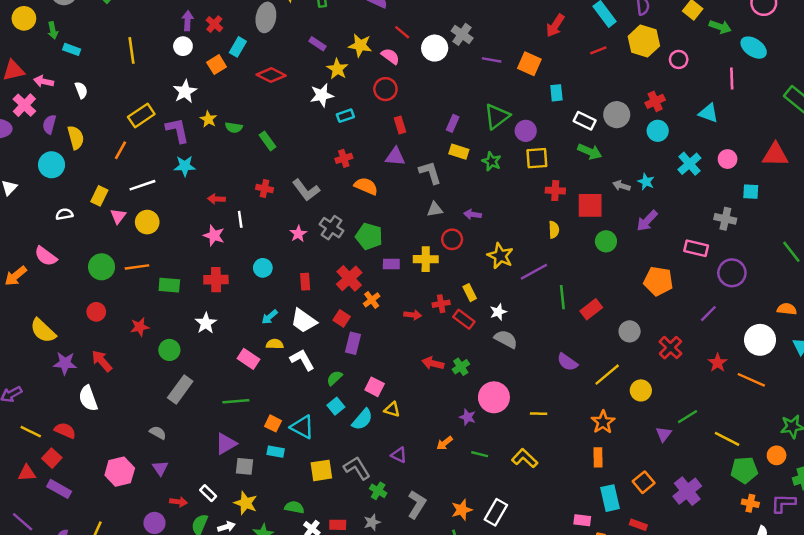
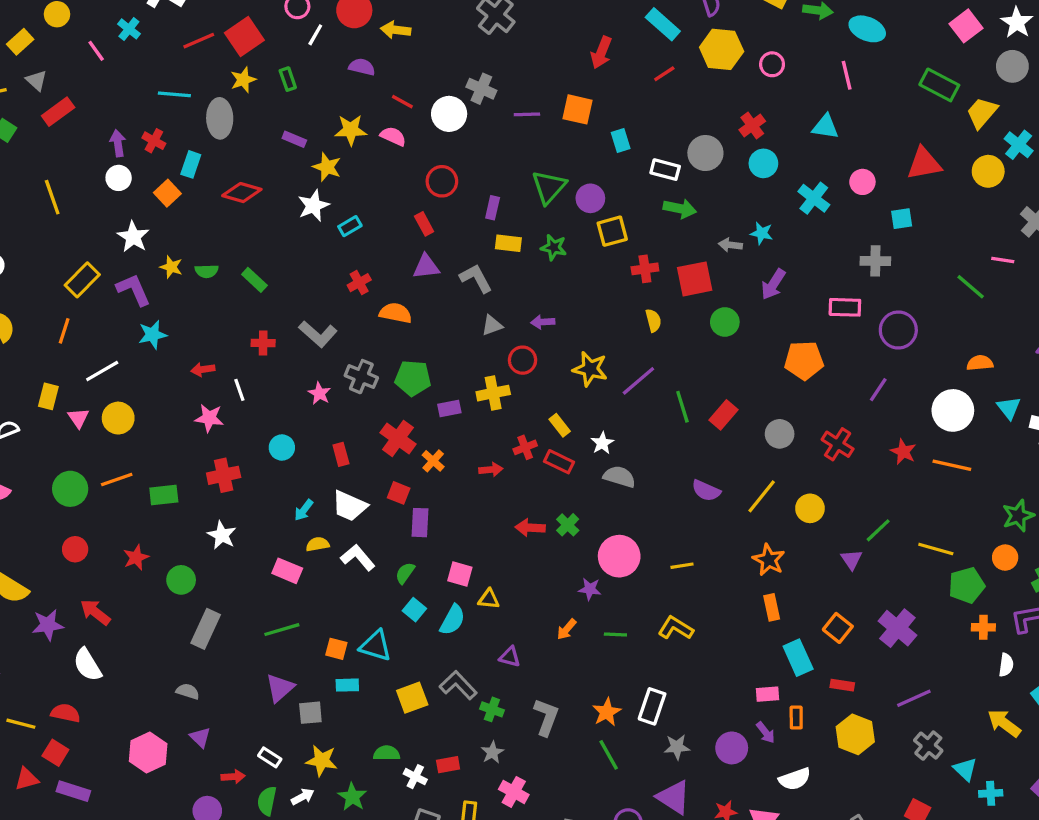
red circle: (385, 89) -> (442, 181), moved

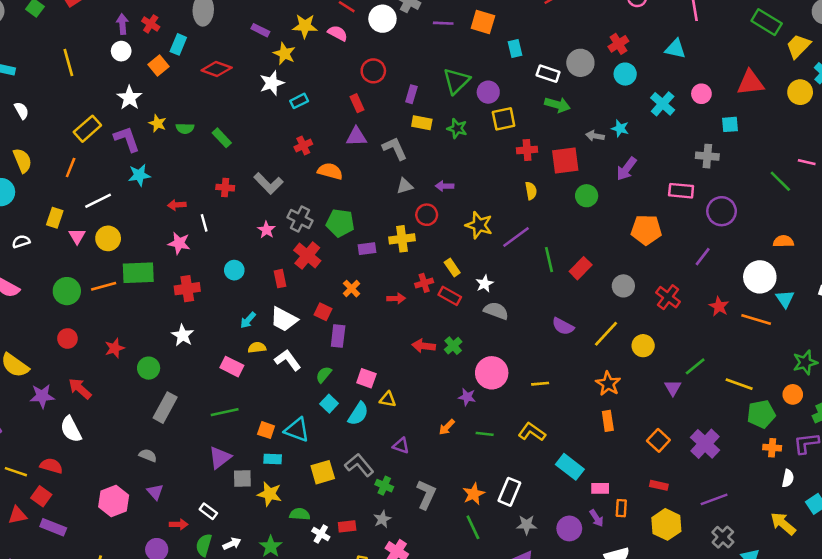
cyan triangle: (1009, 408) -> (785, 299), moved
red cross: (398, 438) -> (307, 255), moved
green rectangle: (164, 495) -> (138, 273), moved, size x1.4
cyan rectangle: (798, 658) -> (570, 467), moved, turned -32
yellow star: (322, 760) -> (270, 494), moved

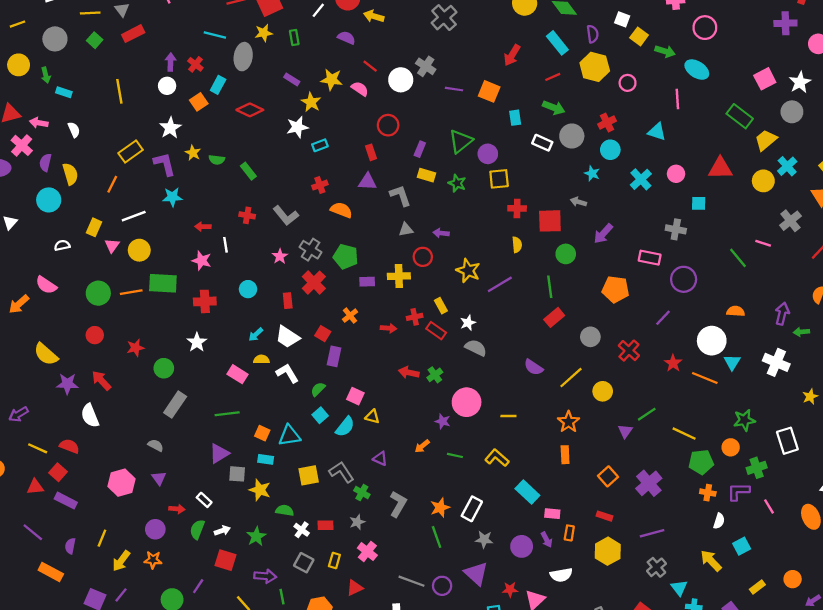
green arrow: (557, 105) -> (554, 108), moved
cyan star: (620, 128) -> (592, 173), moved
green line: (549, 260) -> (550, 287), moved
cyan triangle: (297, 430) -> (289, 436), turned -35

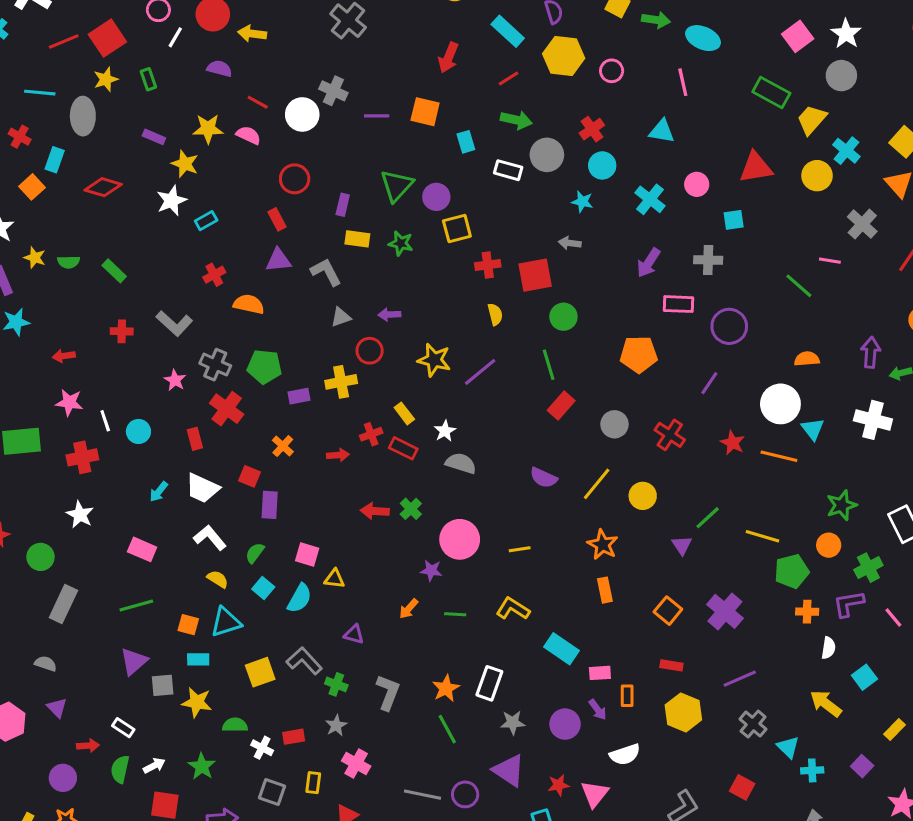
purple arrow: (603, 234) -> (649, 263), moved
white line: (225, 245) -> (105, 421), moved
yellow semicircle: (261, 359) -> (218, 579), moved, turned 42

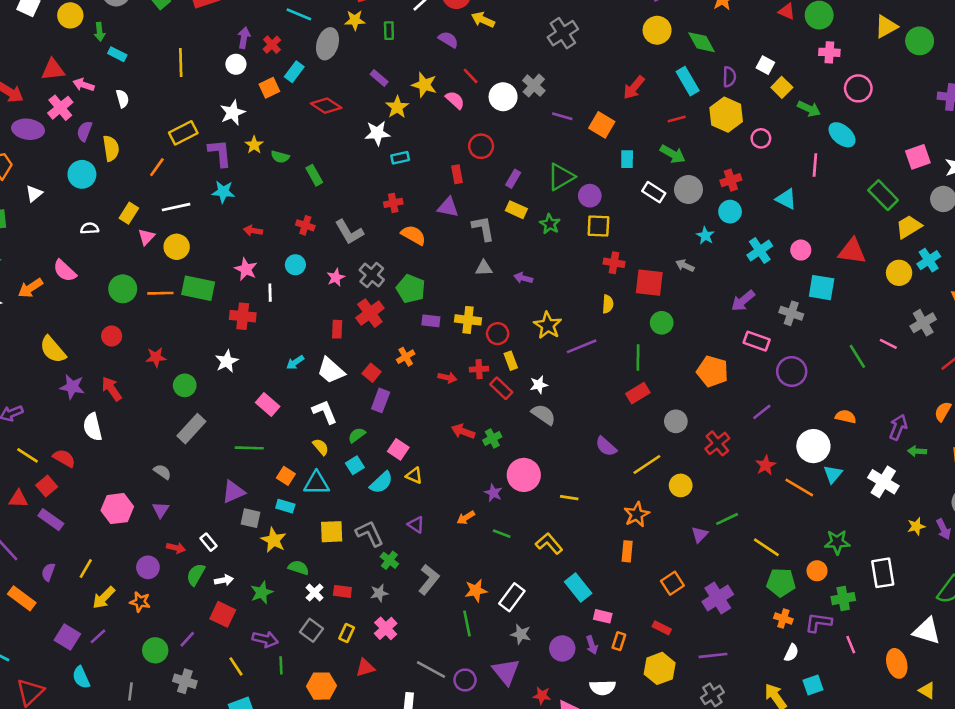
cyan square: (734, 220) -> (822, 288), size x1.5
red circle: (370, 351) -> (498, 334), moved
cyan circle: (138, 432) -> (295, 265), moved

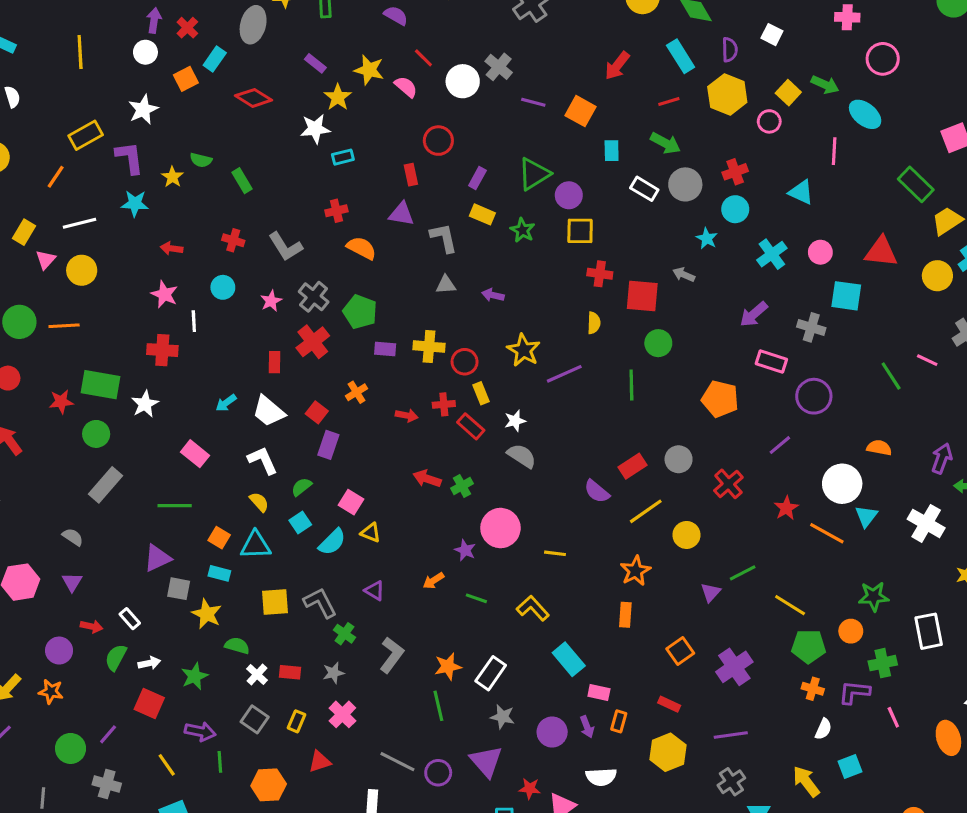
yellow square: (782, 87) -> (788, 93), moved
yellow star: (254, 145) -> (172, 177), moved
green rectangle: (198, 288) -> (101, 385), moved
red rectangle: (638, 393) -> (633, 466), moved

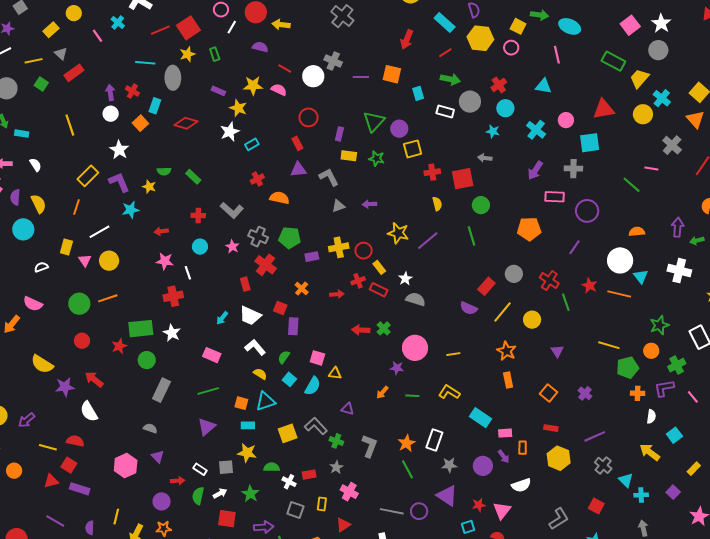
green line: (743, 573) -> (566, 302), moved, turned -66
gray square: (179, 589) -> (226, 467), moved
purple cross: (734, 667) -> (585, 393), size x0.6

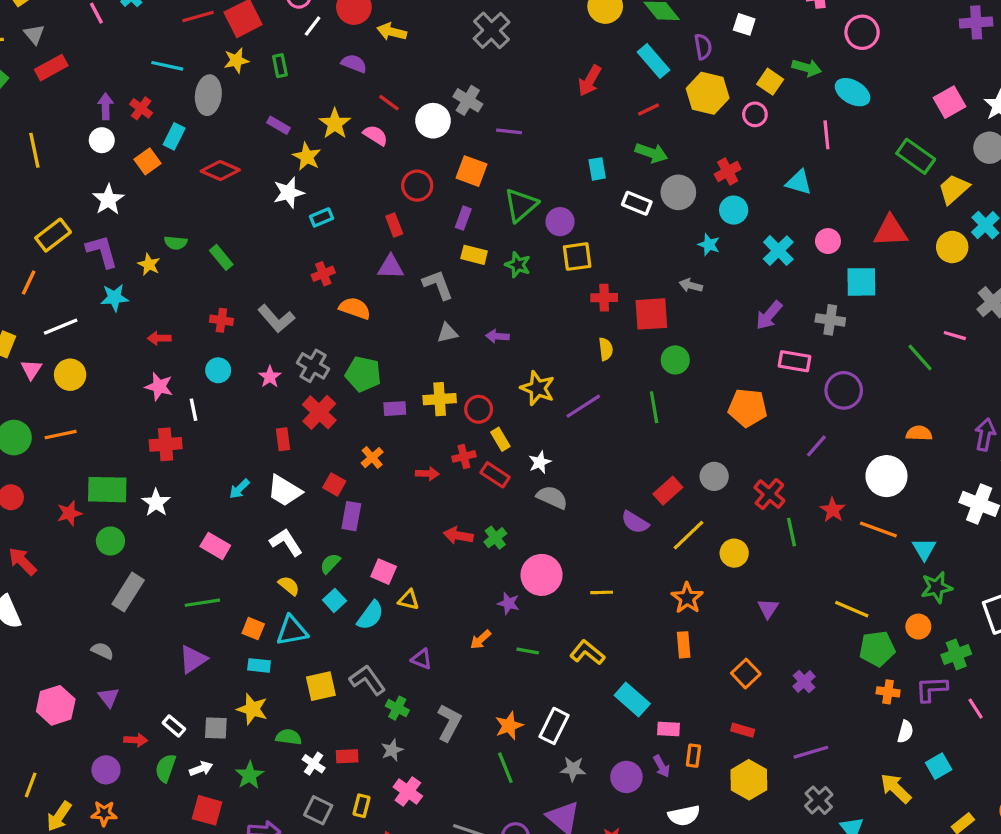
orange square: (392, 74) -> (472, 171), moved
yellow star: (253, 86) -> (335, 124), turned 30
cyan triangle: (641, 276) -> (924, 549), moved

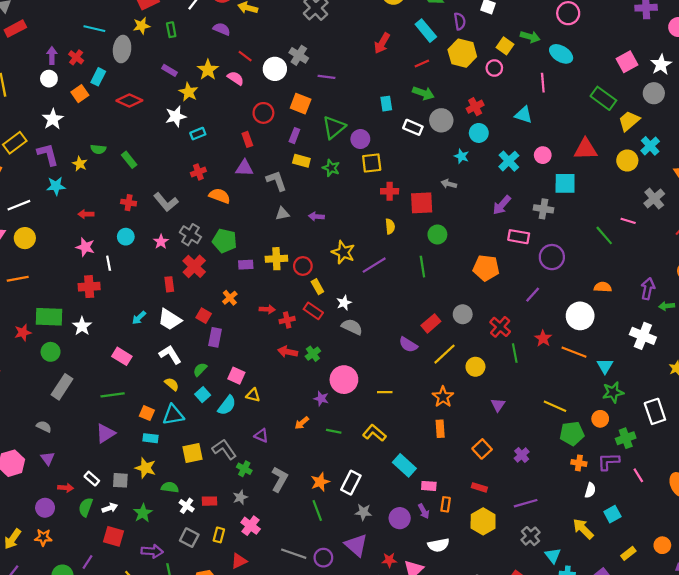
red cross: (464, 456) -> (287, 320), moved

